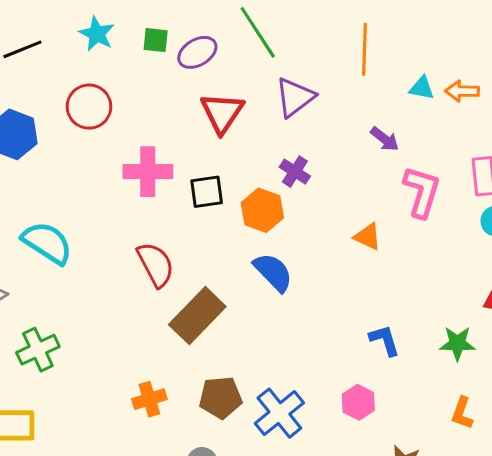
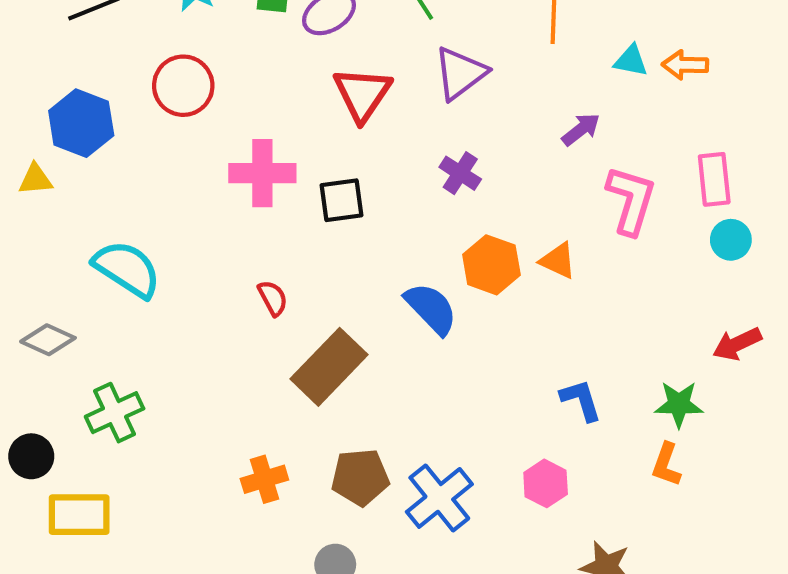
purple arrow: (385, 139) -> (581, 129), turned -76
orange hexagon: (262, 210) -> (491, 265), moved
red semicircle: (156, 264) -> (273, 298), size x0.6
orange L-shape: (462, 413) -> (666, 465), moved

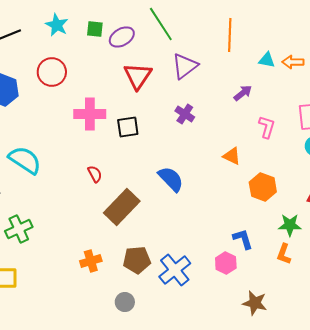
pink L-shape: (631, 200) -> (267, 127), size x0.7
orange hexagon: (491, 265) -> (263, 187), moved
blue L-shape: (581, 400) -> (243, 239), moved

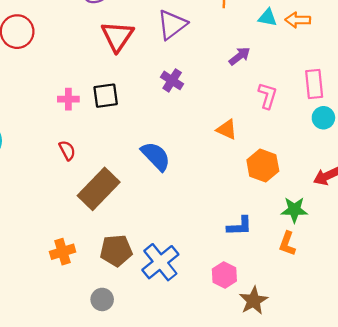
pink cross: (90, 114) -> (68, 99), moved, size x0.6
blue L-shape: (243, 239) -> (240, 226), turned 105
pink hexagon: (226, 263) -> (224, 275), moved
brown star: (255, 303) -> (254, 301), turned 30

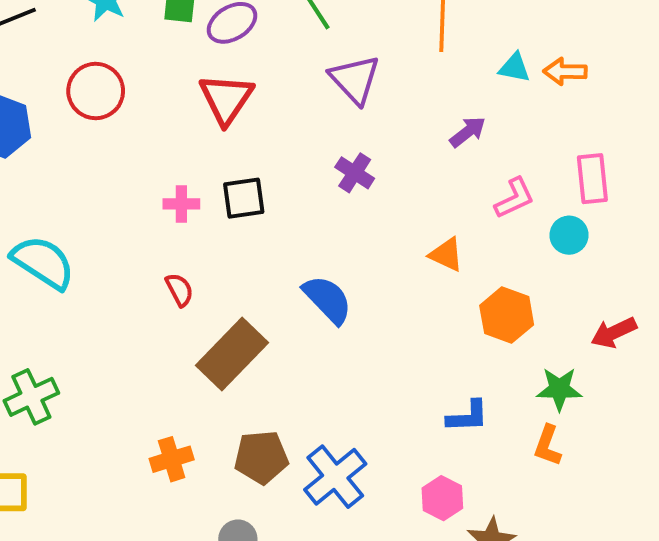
purple triangle: (172, 25) -> (355, 79), turned -36
red triangle: (117, 36) -> (226, 99), moved
pink L-shape: (268, 96) -> (514, 198), turned 48
cyan circle: (323, 118) -> (569, 235), moved

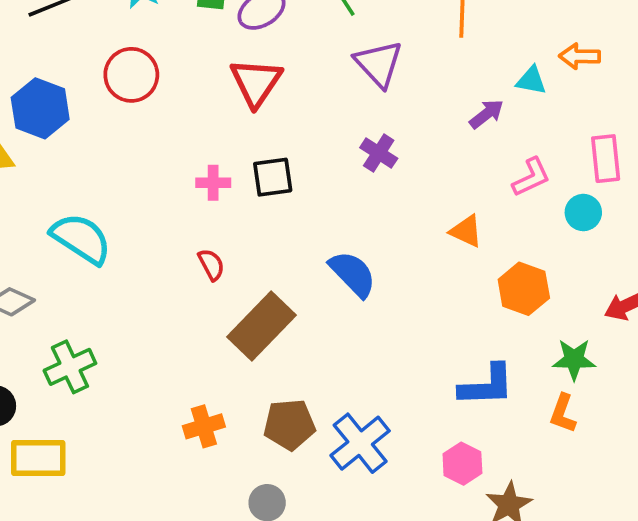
cyan triangle: (514, 68) -> (531, 80), moved
blue L-shape: (468, 416) -> (487, 385), size x1.4

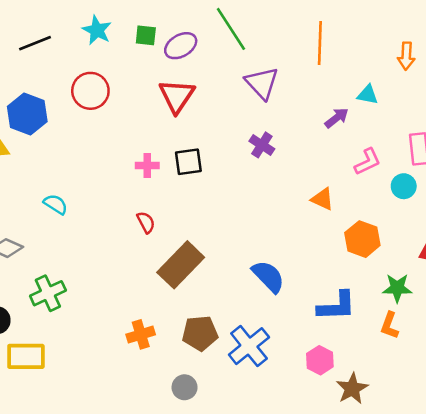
orange arrow: (580, 56) -> (406, 56), moved, turned -88
cyan semicircle: (81, 239) -> (56, 204), size x0.6
blue semicircle: (353, 274) -> (268, 276), moved

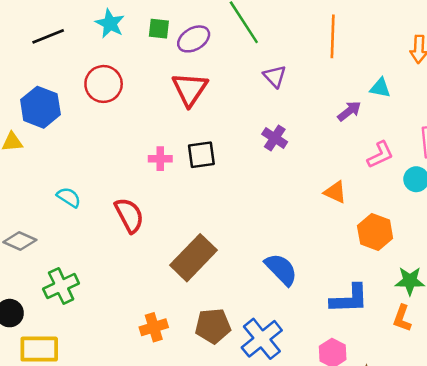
purple triangle: (262, 83) -> (275, 76), size x0.7
red semicircle: (146, 222) -> (129, 215), moved, size x1.6

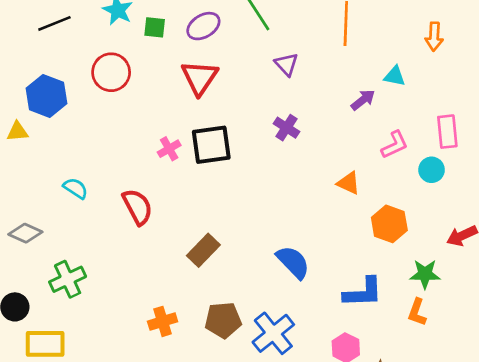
green square: (159, 29) -> (155, 27), moved
black square: (201, 155) -> (211, 145), size x1.4
pink cross: (160, 159) -> (169, 149), turned -30
brown rectangle: (194, 258) -> (203, 250), size x0.7

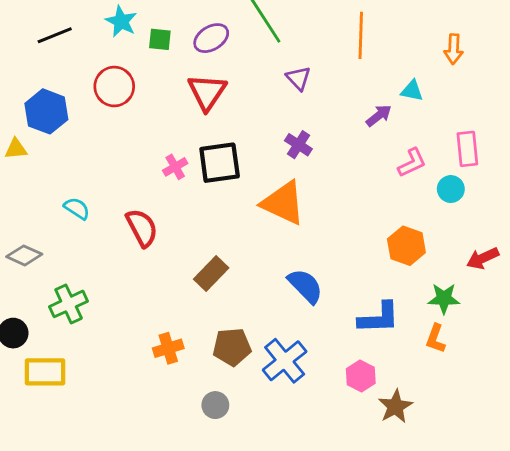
orange triangle: (348, 183) -> (283, 203), moved, size x1.8

